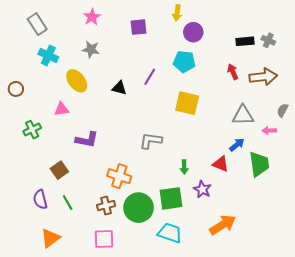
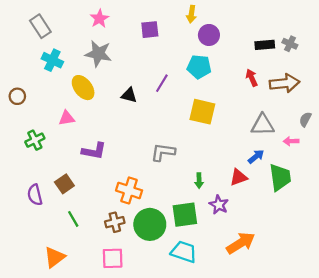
gray star: (91, 49) -> (98, 54), size x1.4
red triangle: (221, 164) -> (239, 177), turned -42
purple semicircle: (40, 199) -> (35, 195), moved

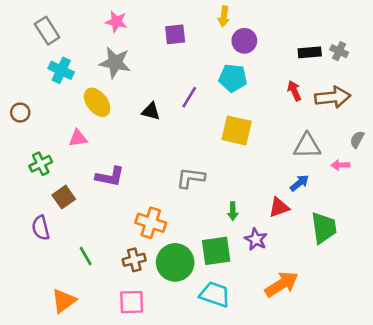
pink star: (99, 19) -> (116, 22), turned -30
green trapezoid: (280, 177) -> (324, 228), moved
brown square: (64, 184) -> (64, 197), moved

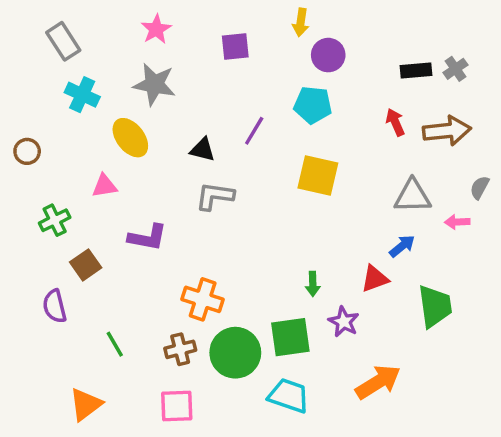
pink star: (116, 22) -> (156, 29), turned 30
gray cross: (339, 51) -> (456, 69), turned 30
gray L-shape: (191, 178) -> (215, 196), moved

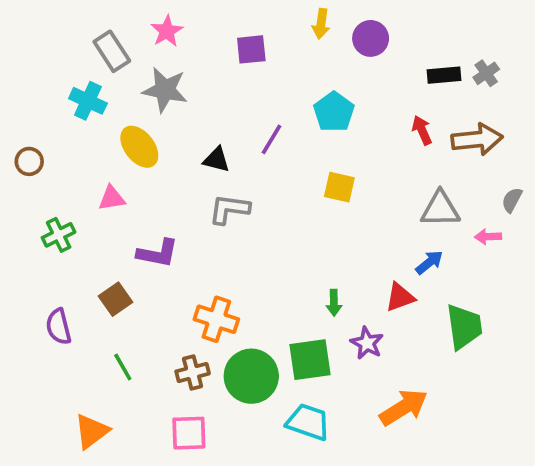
gray rectangle: (63, 41) -> (112, 51), moved
purple circle: (328, 55) -> (371, 38), moved
cyan pentagon: (313, 105) -> (334, 112), turned 30
yellow square: (318, 175) -> (339, 187), size x0.7
brown square: (86, 265) -> (115, 299), moved

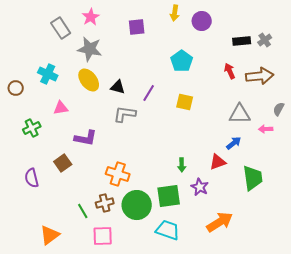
cyan cross: (88, 101) -> (48, 74), moved
purple line: (271, 139) -> (149, 93), moved
yellow ellipse: (139, 147) -> (89, 80), moved
green line: (123, 367) -> (83, 211), moved

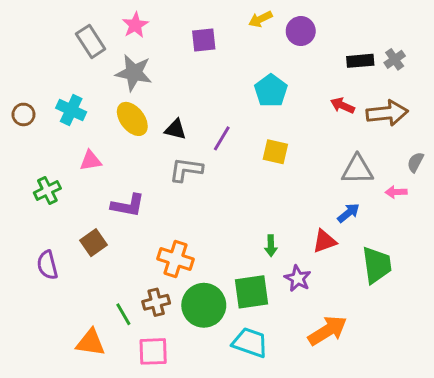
yellow arrow: (175, 13) -> (260, 19), turned 56
red arrow: (230, 71) -> (342, 106), turned -42
brown circle: (16, 88) -> (23, 114), moved
orange triangle: (50, 235) -> (91, 343), moved, turned 45

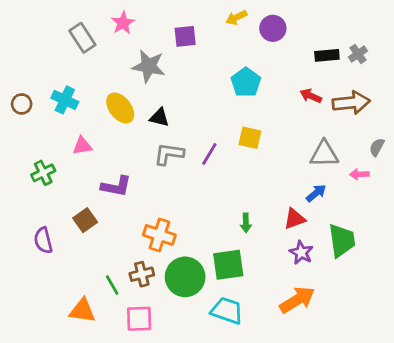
gray star: (134, 73) -> (149, 66), moved
purple line: (222, 138) -> (209, 154), moved
purple star: (298, 278) -> (301, 253), moved

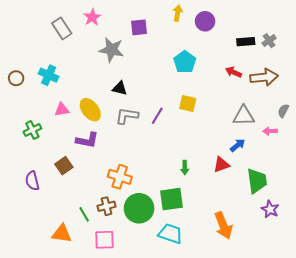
yellow arrow: (236, 18) -> (178, 13), turned 126
yellow ellipse: (120, 108) -> (90, 110), moved
purple star: (301, 253) -> (270, 209), moved
orange arrow: (297, 300) -> (223, 226), turned 100

